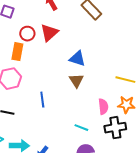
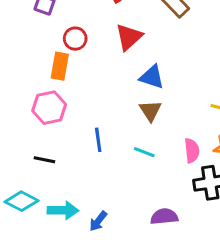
red triangle: (49, 33) -> (129, 37), moved
cyan line: (81, 128) -> (144, 152), moved

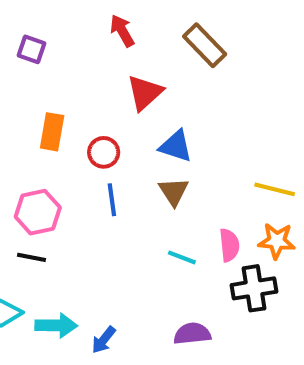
red circle: (75, 39) -> (104, 152), moved
pink hexagon: (49, 108) -> (38, 212), moved
blue line: (98, 140) -> (112, 200), moved
cyan line: (144, 152) -> (182, 257), moved

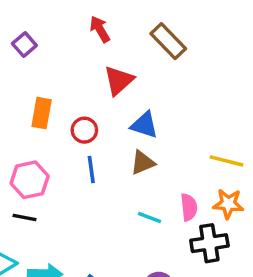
purple square: (32, 49) -> (24, 45), turned 30
brown triangle: (174, 192) -> (143, 163), turned 40

